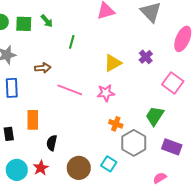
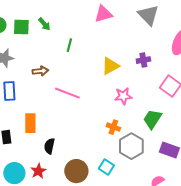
purple cross: (146, 57) -> (143, 60), turned 32
pink star: (106, 93) -> (123, 96), moved

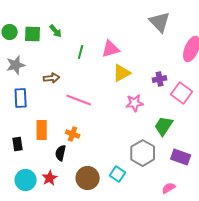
pink triangle: (103, 14) -> (111, 49), moved
purple cross: (143, 60) -> (160, 79), moved
orange cross: (113, 127) -> (73, 134), moved

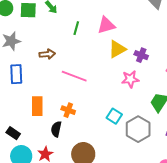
purple cross: (160, 79) -> (141, 55), moved, turned 32
black rectangle: (18, 144) -> (13, 133), moved, turned -48
cyan square: (118, 174) -> (114, 116), moved

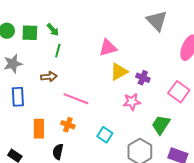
green line: (76, 28) -> (58, 51), moved
orange cross: (68, 110) -> (68, 125), moved
cyan square: (114, 116) -> (105, 135), moved

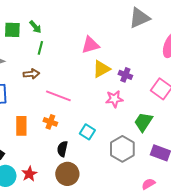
gray triangle: (157, 21) -> (139, 18), turned 50
black semicircle: (58, 152) -> (62, 149), moved

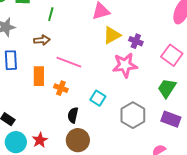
pink star: (114, 99) -> (125, 65), size x1.4
green trapezoid: (143, 122) -> (167, 88), moved
orange rectangle: (21, 126) -> (39, 76), moved

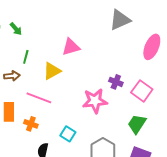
green line: (51, 14) -> (26, 57), moved
yellow triangle: (112, 35) -> (52, 71), moved
purple cross: (136, 41) -> (116, 82), moved

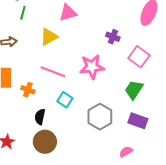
green line: (26, 57) -> (23, 13), moved
purple cross: (116, 82) -> (113, 37), moved
pink line: (39, 98) -> (53, 72), moved

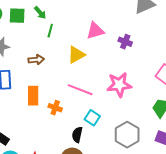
purple cross: (113, 37) -> (125, 42), moved
black semicircle: (40, 117) -> (77, 135), moved

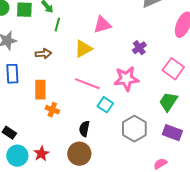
purple cross: (125, 42) -> (139, 48), moved, turned 32
orange cross: (55, 108) -> (52, 110), moved
cyan square: (92, 118) -> (105, 105), moved

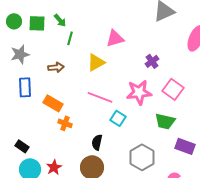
pink square: (173, 69) -> (173, 89), moved
orange rectangle: (40, 90) -> (53, 103), turned -60
green trapezoid: (168, 102) -> (165, 121), moved, turned -110
gray hexagon: (134, 129) -> (142, 157), moved

